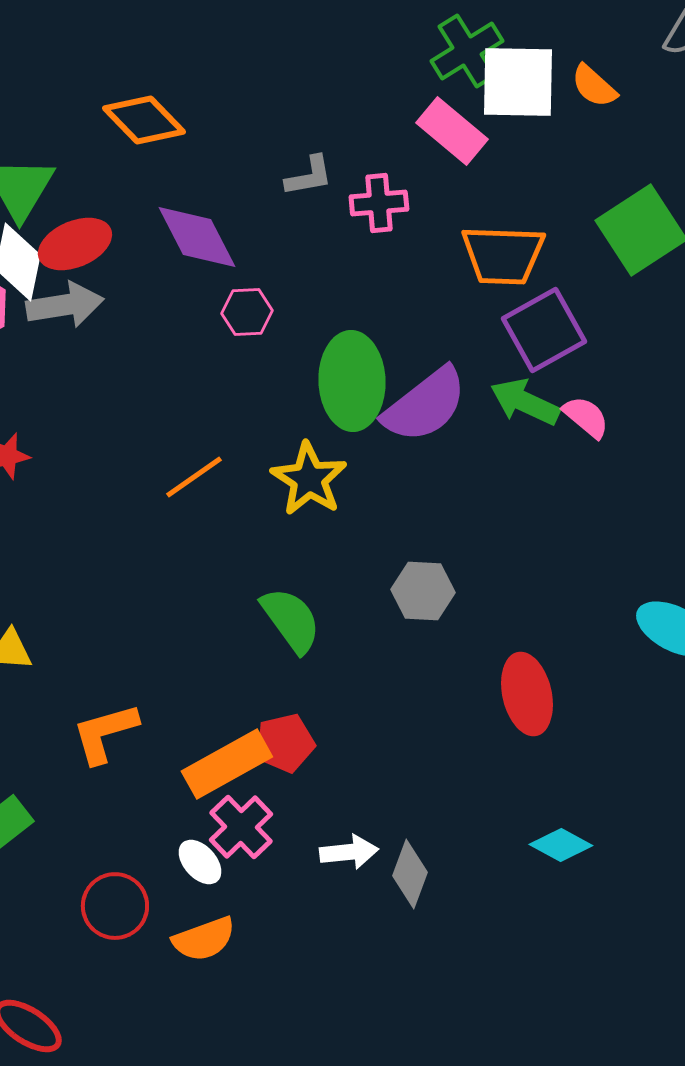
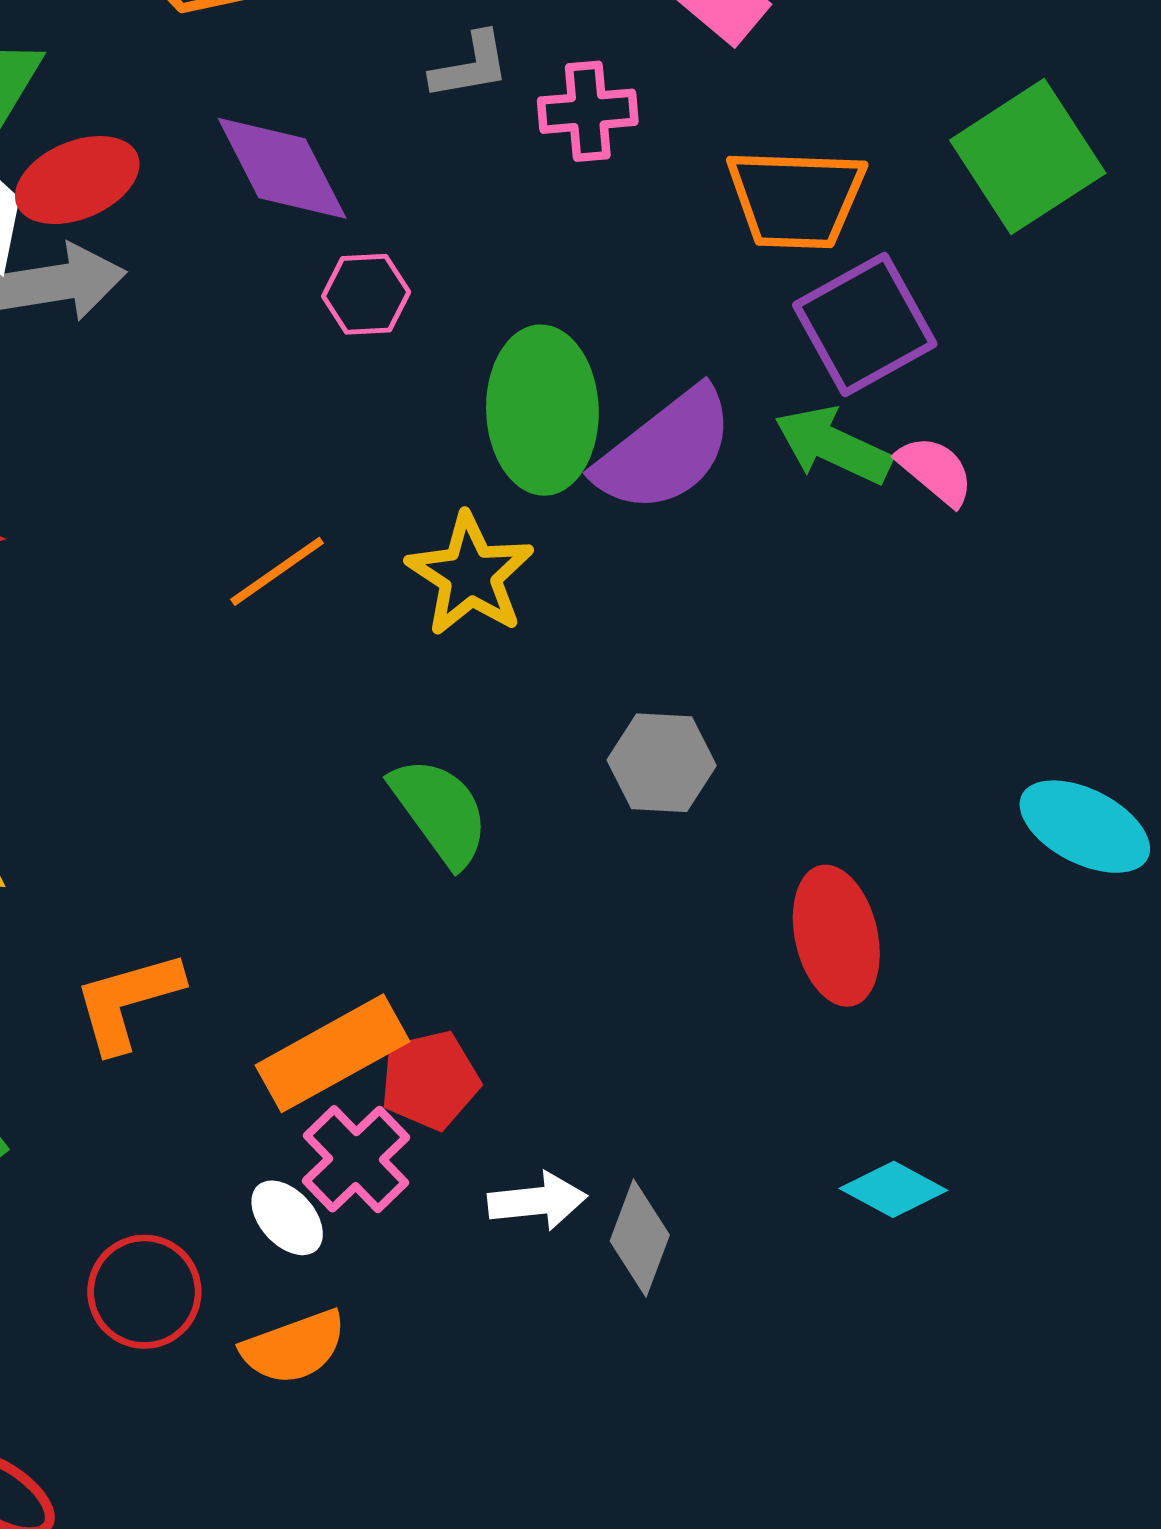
red pentagon: (285, 743) -> (430, 1080), moved

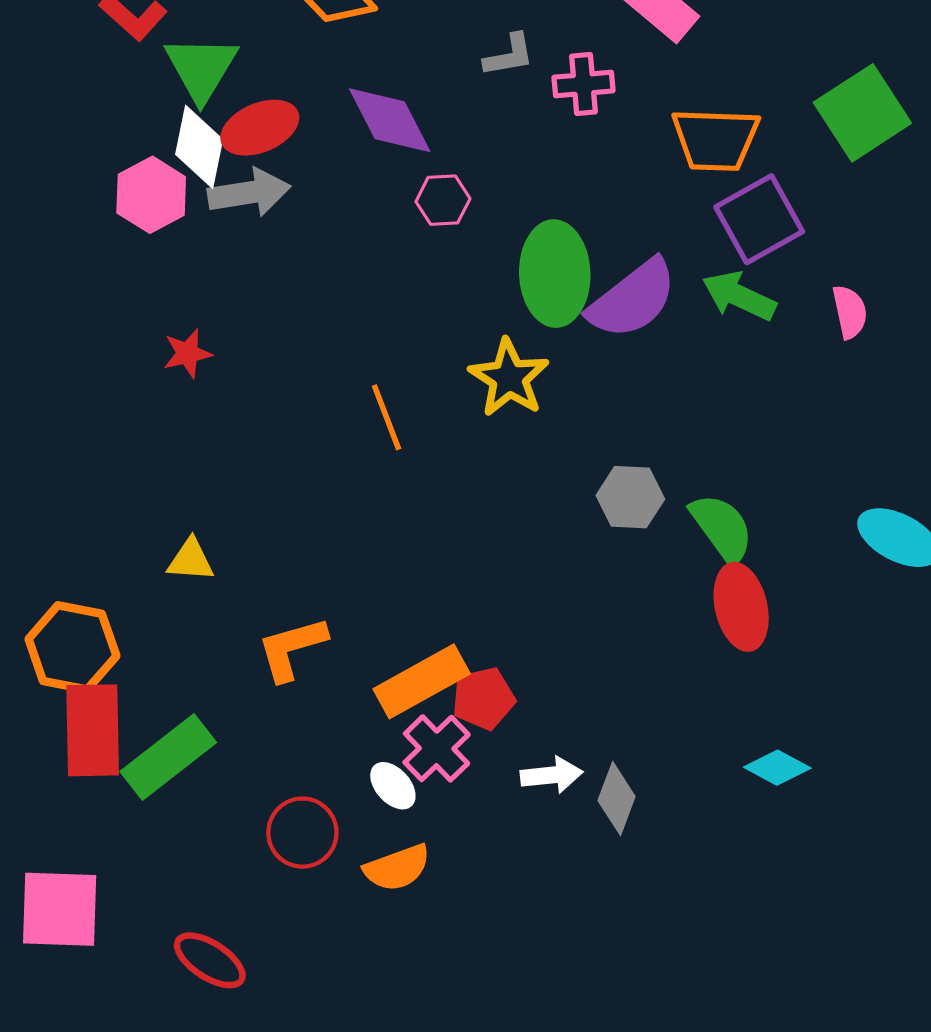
pink semicircle: (935, 471) -> (850, 312), moved, turned 38
orange line: (277, 571) -> (387, 417), moved, turned -76
green semicircle: (440, 811) -> (722, 528), moved

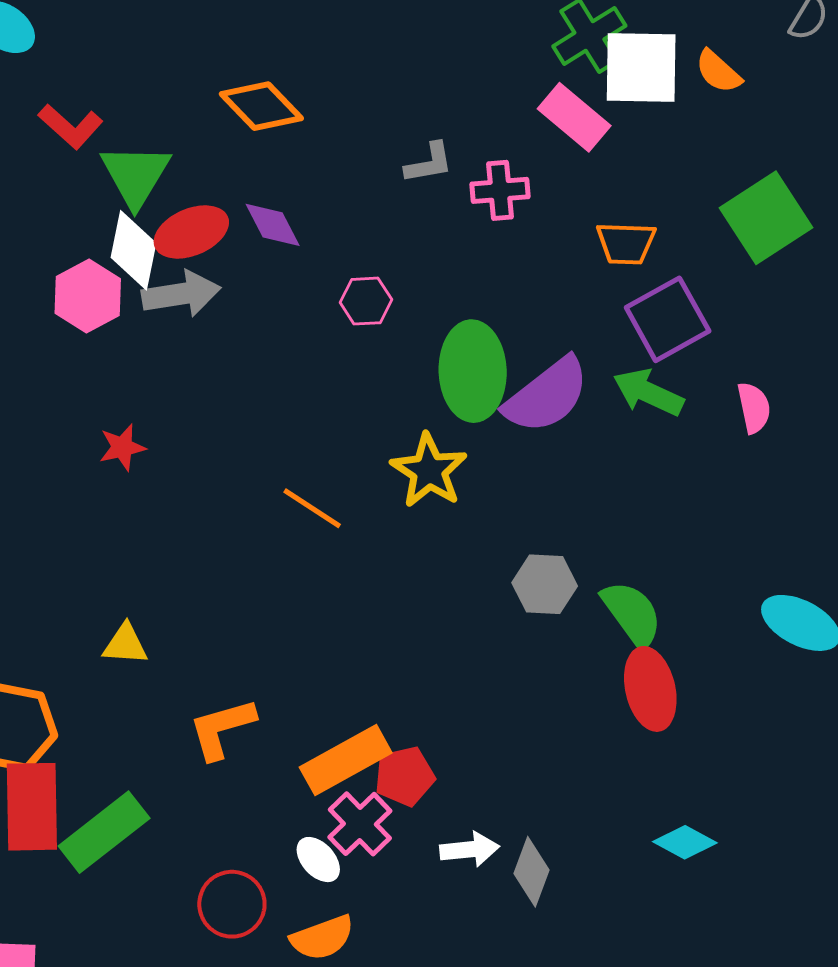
purple diamond: (390, 120) -> (273, 225), moved, size x0.7
orange trapezoid: (716, 139) -> (626, 243), size x0.7
orange line: (387, 417) -> (312, 508), turned -36

